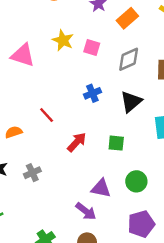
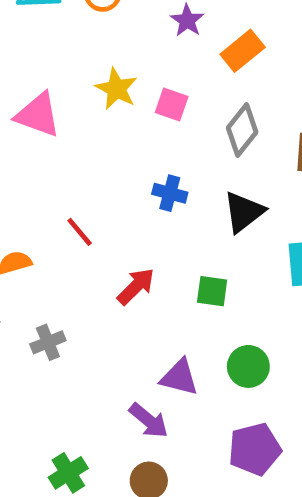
gray diamond: (129, 59) -> (242, 130), turned -30
blue cross: (92, 93) -> (170, 193), turned 35

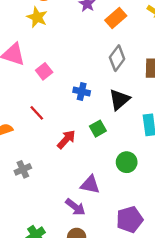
yellow star: (116, 89) -> (37, 17), moved
pink square: (172, 105) -> (44, 71), moved, turned 35
green square: (212, 291) -> (98, 129), moved, turned -35
green circle: (248, 366) -> (127, 162), moved

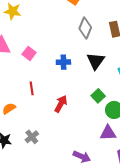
red line: (37, 113) -> (32, 88), turned 48
green square: (98, 129) -> (98, 96), moved
purple triangle: (90, 185) -> (108, 133), moved

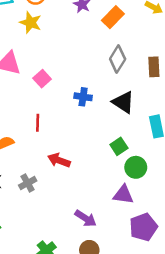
black triangle: (96, 61) -> (123, 102), turned -42
red arrow: (61, 104) -> (59, 160), moved, turned -108

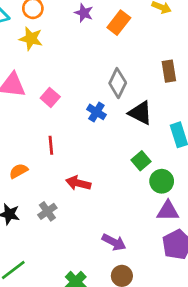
gray diamond: (118, 59) -> (118, 83), moved
blue cross: (83, 97) -> (96, 112), turned 30
purple triangle: (123, 195) -> (168, 211), moved

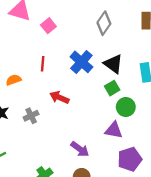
blue cross: (96, 112) -> (81, 62), moved, size x1.5
black triangle: (140, 113) -> (113, 64), moved
purple triangle: (168, 211) -> (114, 130), moved

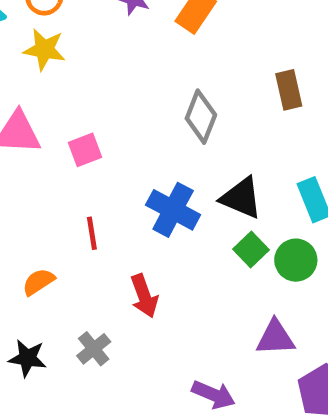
pink square: (48, 26) -> (85, 150), turned 32
red arrow: (59, 97) -> (144, 296), turned -120
green circle: (126, 107) -> (296, 260), moved

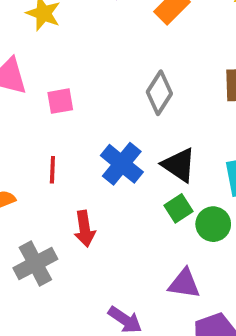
gray cross: (94, 349) -> (35, 264), size x1.5

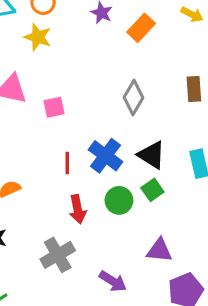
red line: (52, 170) -> (67, 163), moved
green circle: (213, 224) -> (119, 200), moved
gray cross: (35, 264) -> (58, 255), moved

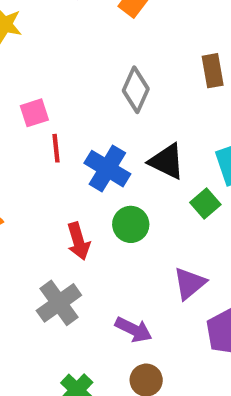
red line: (67, 163) -> (56, 148), moved
green square: (152, 190) -> (205, 204), moved
purple triangle: (159, 250) -> (190, 283), turned -40

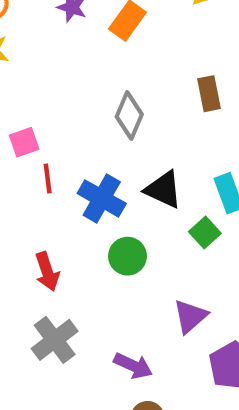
red arrow: (78, 241) -> (47, 272), moved

